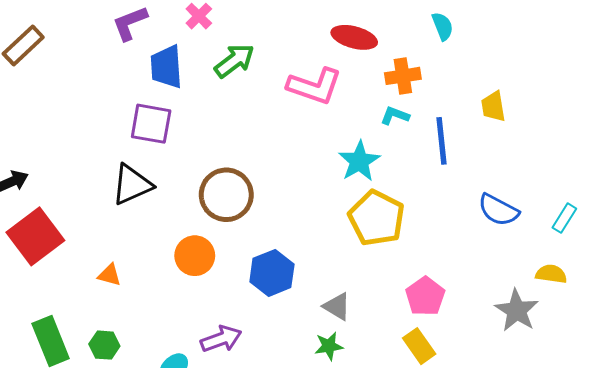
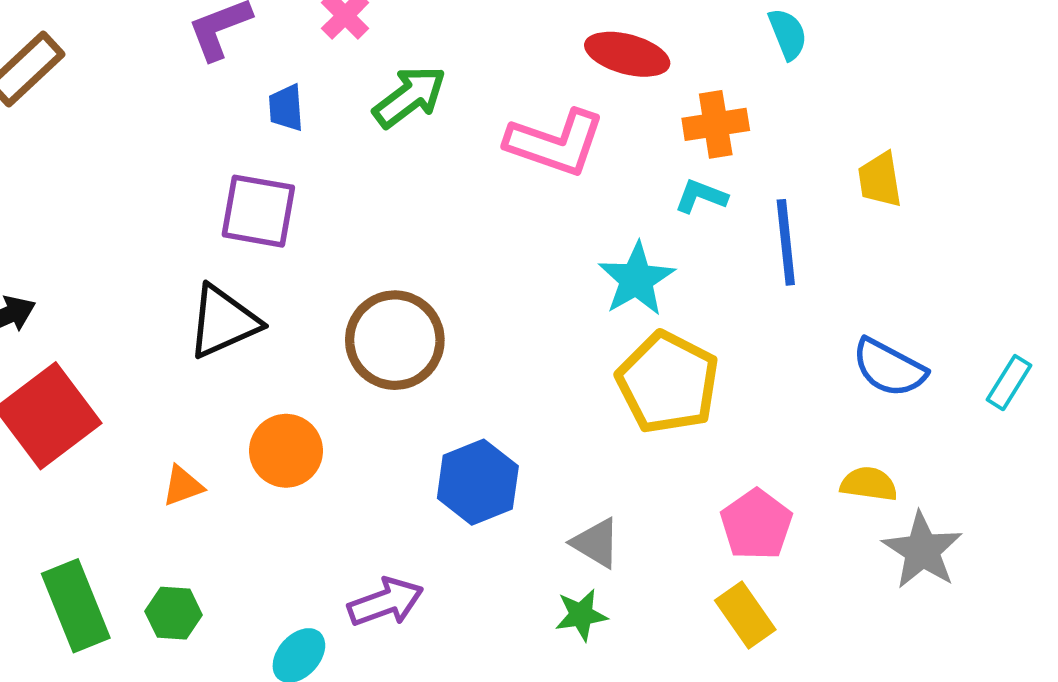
blue trapezoid: (166, 67) -> (286, 108), size x0.6
orange circle: (195, 256) -> (286, 451), moved
yellow semicircle: (551, 274) -> (869, 484), moved
orange triangle: (109, 275) -> (183, 486), turned -35

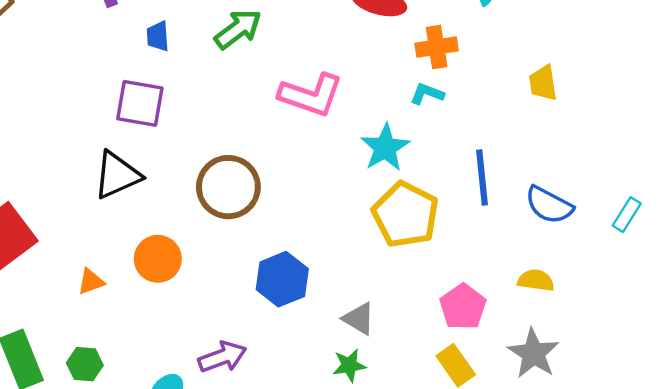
pink L-shape: (555, 143) -> (311, 95), moved
blue line: (786, 242) -> (482, 177), moved
gray star: (922, 550) -> (533, 353), moved

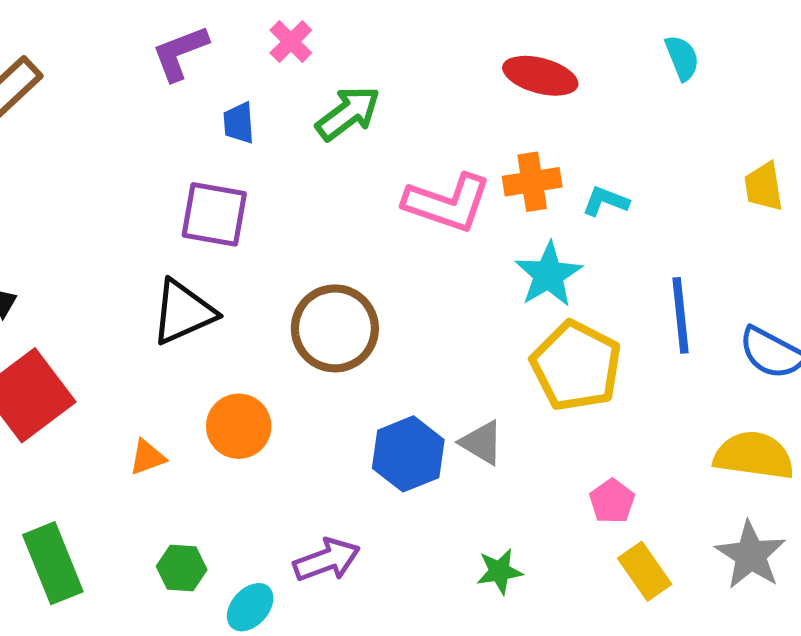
orange cross: (437, 47) -> (532, 182), moved
yellow semicircle: (536, 280) -> (754, 456), size x1.6
pink pentagon: (463, 307) -> (612, 501), moved, size x0.7
gray triangle: (359, 319) -> (482, 443), moved
green hexagon: (85, 364) -> (182, 568), moved

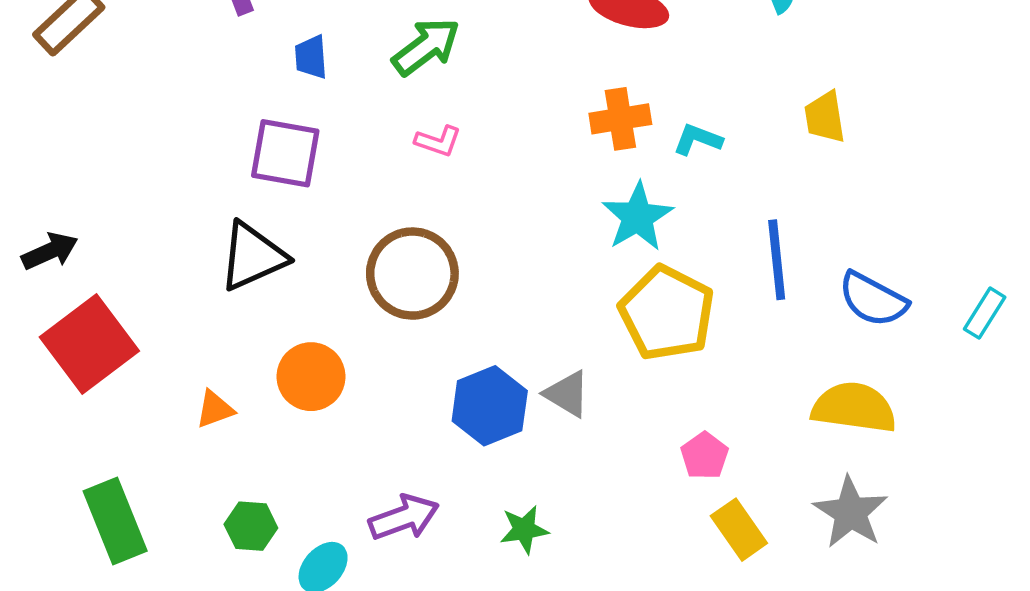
yellow trapezoid: (764, 187) -> (825, 117), moved
pink L-shape: (447, 203) -> (438, 141), moved, size x0.5
green star: (500, 571) -> (524, 530), moved

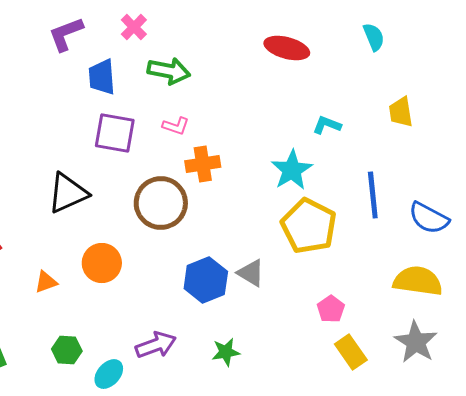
green arrow: (426, 47) -> (169, 71), turned 48
blue trapezoid: (311, 57) -> (102, 77), size x1.4
orange cross: (620, 119) -> (203, 164), moved
purple square: (285, 153) -> (115, 133), moved

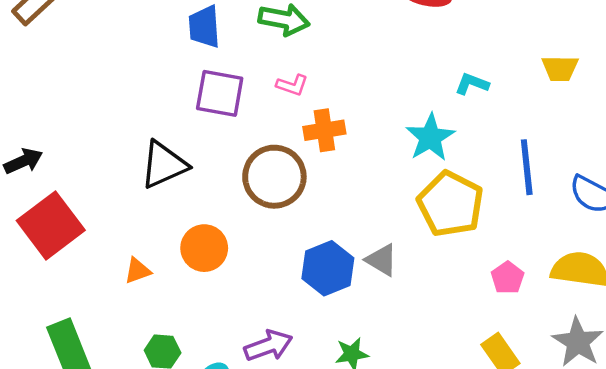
yellow trapezoid: (401, 112) -> (560, 68), turned -80
pink pentagon: (331, 309) -> (508, 278), moved

